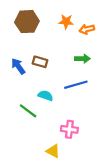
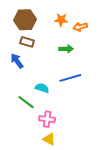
green arrow: (82, 59) -> (66, 49), moved
brown rectangle: (40, 62) -> (27, 42), moved
pink cross: (69, 129) -> (47, 119), moved

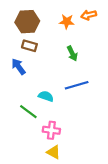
orange arrow: (80, 27) -> (89, 15), moved
green arrow: (66, 49) -> (72, 53), turned 64

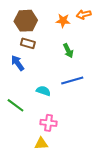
green line: (28, 112) -> (15, 105), moved
yellow triangle: (54, 152) -> (41, 144), moved, turned -32

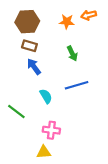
blue arrow: (18, 63) -> (34, 67), moved
cyan semicircle: (43, 91) -> (46, 96), turned 40

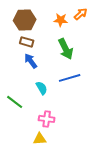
orange arrow: (89, 15) -> (81, 14), turned 152
green arrow: (72, 53) -> (66, 49), size x1.5

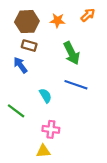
orange star: (61, 20) -> (57, 20), moved
blue arrow: (31, 61) -> (20, 65), moved
blue line: (70, 78) -> (76, 85), turned 35

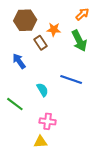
orange star: (57, 20) -> (54, 29), moved
brown rectangle: (29, 46) -> (40, 43), moved, turned 40
green arrow: (72, 53) -> (79, 41), moved

